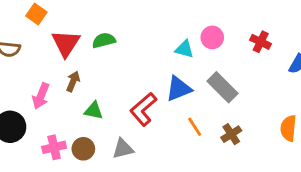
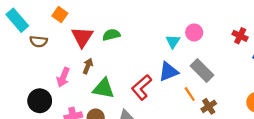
red cross: (261, 42) -> (240, 36), moved
cyan triangle: (184, 49) -> (173, 41), turned 48
green triangle: (94, 111) -> (103, 88), size x1.5
orange line: (195, 127) -> (190, 94), moved

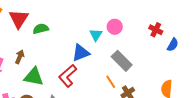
red triangle: (82, 37) -> (19, 19), moved
blue triangle: (168, 72) -> (81, 53), moved

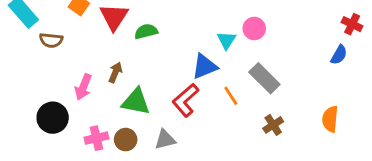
red cross: (156, 30) -> (352, 24), moved
orange line: (111, 82) -> (231, 96), moved

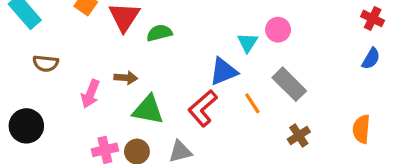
red cross: (352, 24) -> (373, 18), moved
brown semicircle: (51, 40) -> (46, 63), moved
brown arrow: (115, 72) -> (126, 78), turned 72
black circle: (53, 118) -> (26, 126), moved

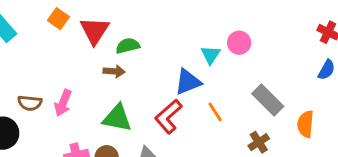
brown semicircle: (46, 63) -> (30, 103), moved
brown arrow: (126, 78) -> (114, 71), moved
gray rectangle: (289, 84) -> (268, 100), moved
orange semicircle: (361, 129) -> (305, 124), moved

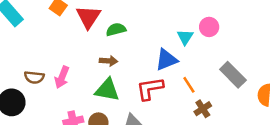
brown arrow: (114, 71) -> (108, 61), moved
red L-shape: (168, 117) -> (150, 89), turned 32
brown cross: (259, 142) -> (203, 109), moved

